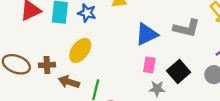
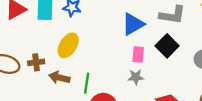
black square: (179, 71) -> (167, 46), moved
gray star: (157, 89) -> (136, 77), moved

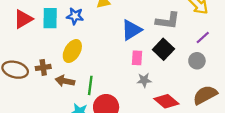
gray star: (136, 77) -> (144, 80), moved

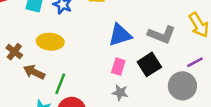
yellow ellipse: (72, 51) -> (50, 42), turned 50
gray circle: (197, 61) -> (182, 86), size x1.5
brown cross: (43, 67) -> (14, 52), turned 32

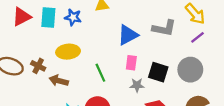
purple line: (195, 62) -> (197, 37), moved
black square: (149, 64) -> (158, 72), moved, turned -30
green line: (60, 84) -> (100, 73), moved, turned -36

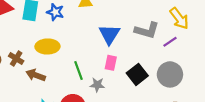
blue triangle: (128, 35) -> (109, 34), turned -35
purple line: (197, 37) -> (170, 42), moved
black square: (158, 72) -> (137, 74), turned 30
gray star: (137, 85) -> (97, 85), moved

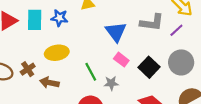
brown cross: (16, 59) -> (28, 69), turned 32
pink rectangle: (111, 63) -> (121, 60), turned -56

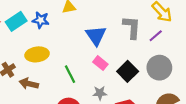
cyan rectangle: (35, 20) -> (16, 21), turned 54
gray L-shape: (152, 22) -> (132, 27), turned -95
gray star: (111, 83) -> (100, 93), moved

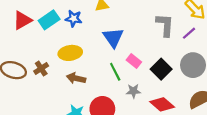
blue triangle: (96, 36) -> (113, 38), moved
green line: (70, 74) -> (115, 72), moved
brown arrow: (29, 84) -> (76, 78), moved

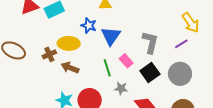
blue star: (74, 18) -> (89, 26), moved
gray L-shape: (165, 25) -> (150, 42), moved
brown cross: (41, 69) -> (49, 54), moved

